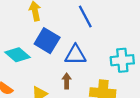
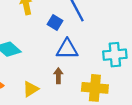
blue square: (47, 41) -> (55, 22), moved, size x0.6

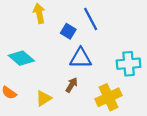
brown arrow: (58, 76) -> (72, 85), turned 32
yellow cross: (95, 88) -> (108, 97), turned -30

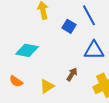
cyan diamond: (21, 58) -> (27, 50), turned -30
blue triangle: (81, 58) -> (94, 50), moved

